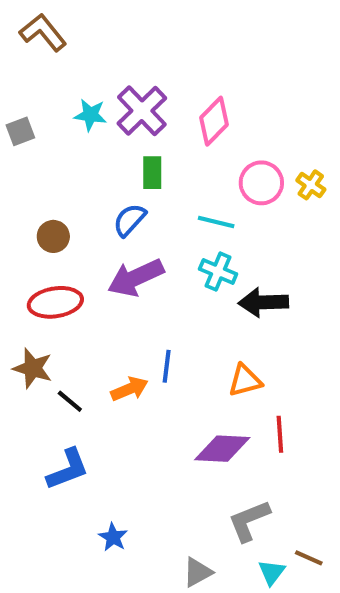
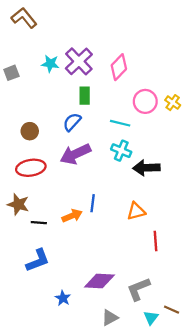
black line: (70, 401) -> (39, 223), turned -35
purple diamond: (222, 449) -> (99, 281), moved

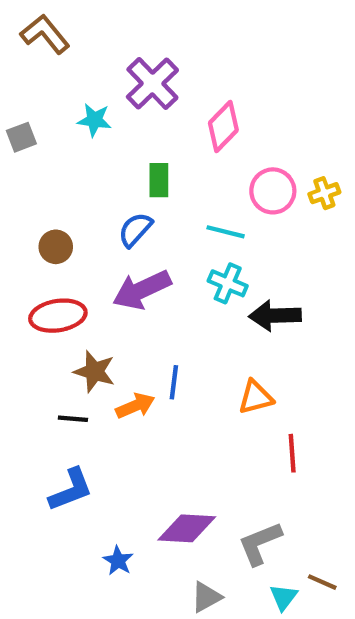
purple cross: (79, 61) -> (152, 84), moved
yellow cross: (173, 103) -> (324, 193), turned 35
brown star: (18, 204) -> (94, 371), moved

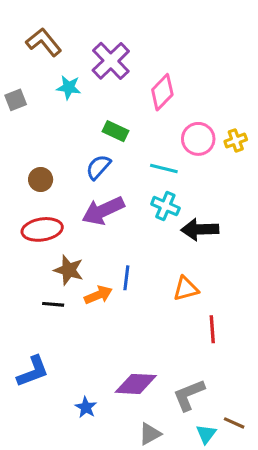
brown L-shape: (45, 34) -> (44, 42), moved
green rectangle: (159, 180) -> (115, 131), turned -65
blue L-shape: (71, 490) -> (33, 371), moved

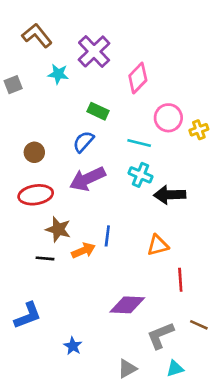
yellow cross: (236, 140) -> (199, 130), moved
purple diamond: (136, 384) -> (127, 305), moved
brown line: (234, 423) -> (199, 325), moved
cyan triangle: (206, 434) -> (175, 369), turned 36

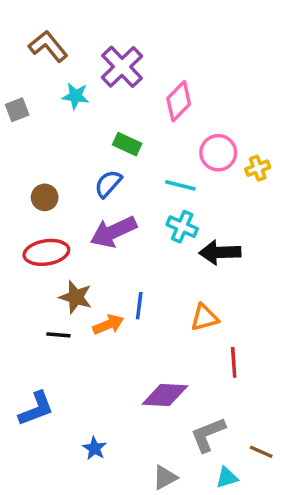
brown line: (199, 325) -> (261, 452), moved

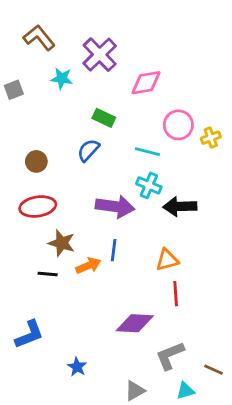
pink diamond: (179, 101) -> (146, 83), turned 36
purple arrow: (113, 232) -> (115, 206), moved, turned -147
red line: (234, 362) -> (176, 294), moved

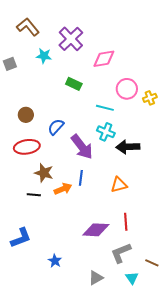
blue semicircle: (88, 150) -> (56, 127), moved
purple arrow: (115, 206) -> (82, 147), turned 44
red line: (176, 294) -> (126, 222), moved
cyan triangle: (185, 391) -> (132, 278), turned -48

